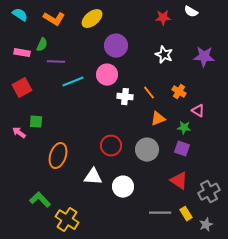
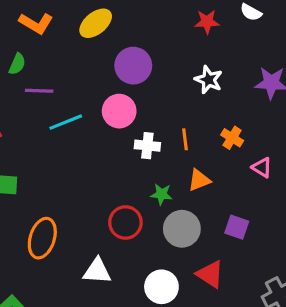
orange line: (149, 93) -> (185, 139), turned 32
green star: (184, 128) -> (161, 194), moved
red triangle: (179, 181) -> (210, 274), moved
white circle: (123, 187) -> (161, 287), moved

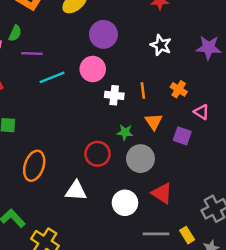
orange triangle: (199, 180) -> (154, 122), turned -42
purple square: (237, 227) -> (182, 136), moved

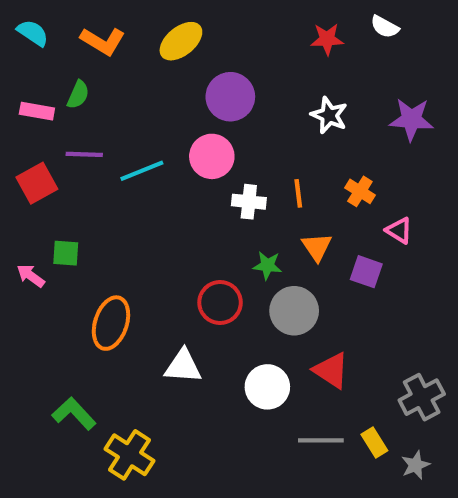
purple line: (32, 54) -> (84, 154), moved

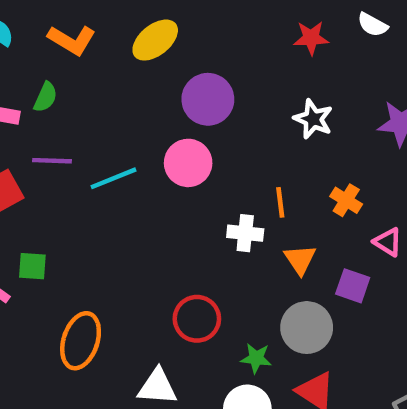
white cross: (249, 202) -> (245, 233), moved
green star: (267, 265) -> (256, 358), moved
gray circle: (294, 311) -> (307, 328), moved

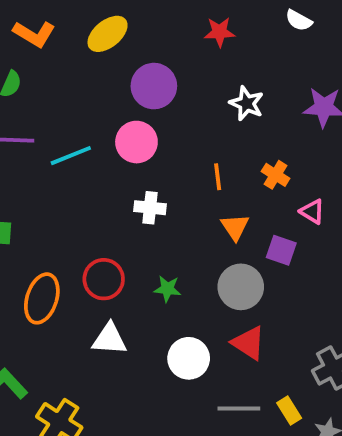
red star: (311, 38) -> (220, 32), moved
white cross: (245, 233) -> (150, 208), moved
red circle: (197, 319) -> (104, 279), moved
green star: (256, 358) -> (167, 289), moved

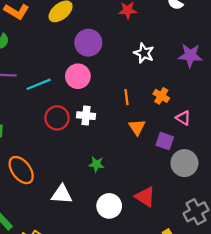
red circle: (104, 279) -> (57, 118), moved
gray circle: (241, 287) -> (184, 163), moved
orange ellipse: (42, 298) -> (21, 170), turned -56

